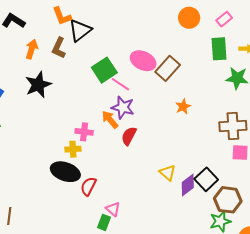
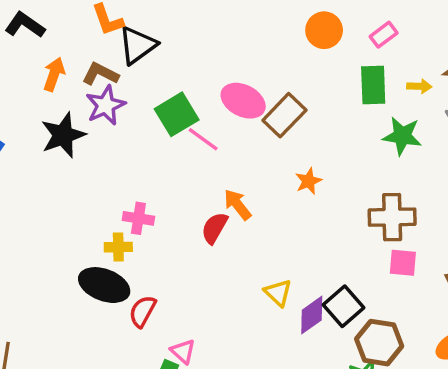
brown L-shape: (59, 48) -> (100, 74), turned 90
purple star: (123, 107) -> (106, 105), moved, turned 30
orange arrow: (110, 120) -> (238, 205), moved

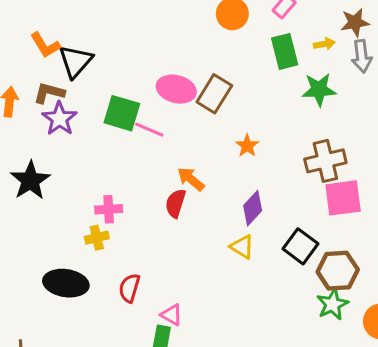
green square: (177, 114) -> (122, 113), turned -30
black star: (63, 135) -> (30, 181), moved
pink square: (403, 263) -> (343, 198), size x1.5
black ellipse: (104, 285) -> (66, 283), moved
purple diamond: (312, 315) -> (253, 208), moved

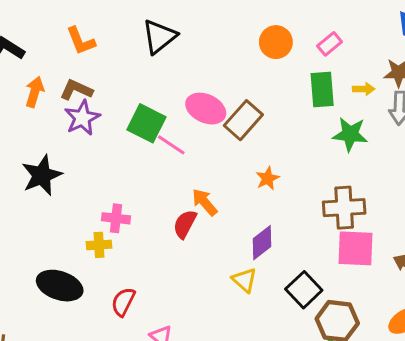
black triangle: (76, 61) -> (159, 37), moved

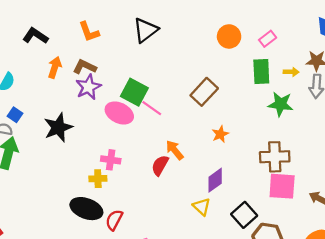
pink ellipse: (206, 109) -> (119, 113), moved
black ellipse: (60, 286) -> (86, 209), moved

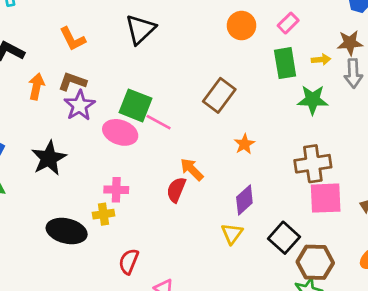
yellow triangle: (202, 207) -> (232, 234), turned 30
black ellipse: (86, 209) -> (67, 231), moved

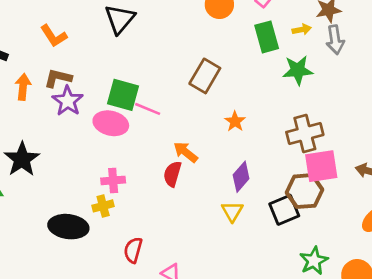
black star: (49, 158) -> (22, 159), moved
black square: (284, 238) -> (284, 210), turned 32
brown hexagon: (315, 262) -> (305, 191), moved

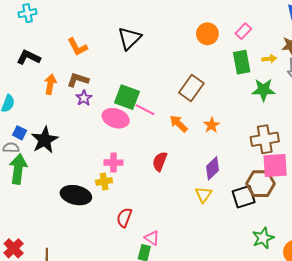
purple star: (68, 101) -> (84, 98), size x0.7
orange arrow: (186, 152) -> (179, 124), moved

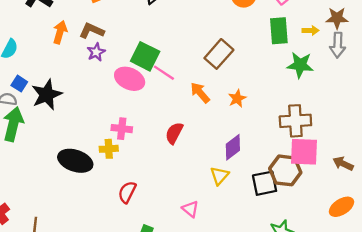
pink triangle: (152, 238) -> (190, 209), moved

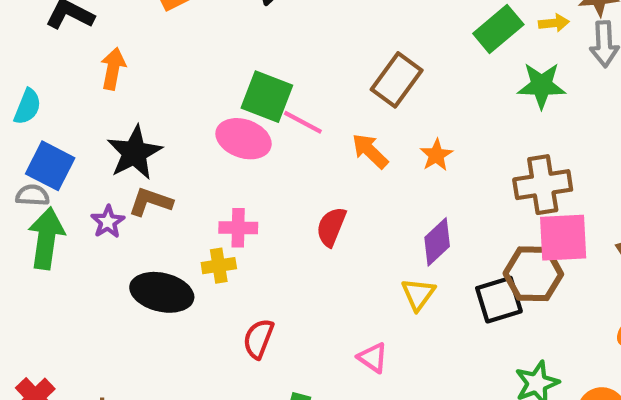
brown L-shape: (92, 31) -> (151, 202), moved
green rectangle: (279, 31) -> (498, 29), turned 60
purple star: (96, 52) -> (108, 222), moved
blue square: (19, 84) -> (50, 166), size x1.6
black star: (47, 95) -> (134, 153), moved

